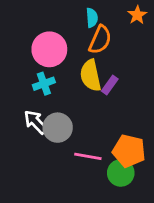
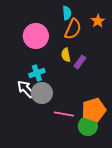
orange star: (137, 15) -> (98, 21), moved
yellow semicircle: (91, 75) -> (66, 55), size x0.6
cyan cross: (44, 84) -> (37, 73), moved
orange pentagon: (129, 151) -> (94, 110), turned -30

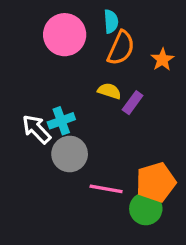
orange star: (98, 21) -> (162, 60), moved
pink circle: (36, 36) -> (65, 35), moved
yellow semicircle: (66, 55) -> (109, 91), turned 120
white arrow: (26, 89) -> (36, 129), moved

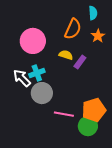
cyan semicircle: (111, 21) -> (93, 13), moved
pink circle: (65, 35) -> (33, 41), moved

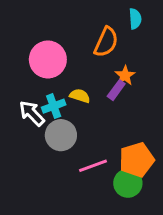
orange star: (98, 36) -> (125, 75), moved
yellow semicircle: (66, 55) -> (80, 96), moved
pink line: (64, 114) -> (93, 166), turned -30

